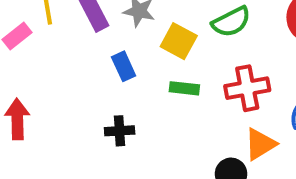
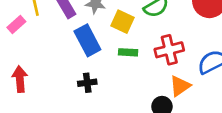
blue rectangle: (124, 66) -> (87, 40), size x1.6

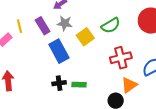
yellow square: (123, 22) -> (85, 37), turned 30
green rectangle: (128, 52) -> (79, 85), moved

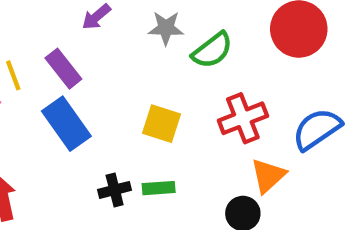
gray star: (65, 23) -> (166, 28), moved
yellow square: (85, 37) -> (162, 124), moved, turned -30
blue rectangle: (59, 51) -> (66, 124), moved

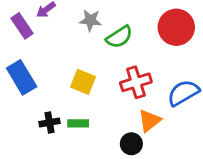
purple rectangle: (63, 69) -> (22, 26), moved

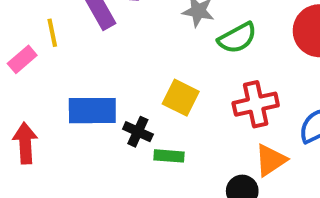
blue rectangle: (22, 77) -> (92, 111), moved, turned -64
black cross: (50, 123) -> (138, 132), moved, turned 30

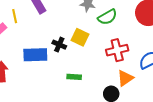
yellow square: (181, 98) -> (80, 37), moved
black cross: (138, 132) -> (59, 45), moved

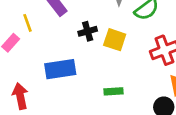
black cross: (59, 45) -> (88, 31), moved, turned -32

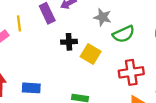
blue rectangle: (60, 69) -> (31, 88), moved, size x0.7

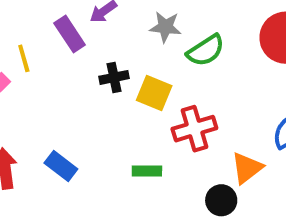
red cross: (131, 72) -> (194, 129), moved
blue rectangle: (31, 88) -> (61, 166), turned 42

